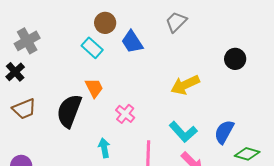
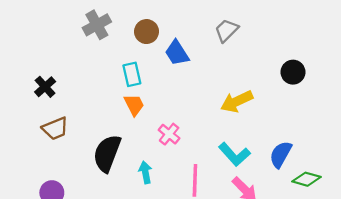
gray cross: (27, 41) -> (97, 25), moved
cyan rectangle: (92, 48) -> (132, 74), moved, turned 35
black semicircle: (69, 111) -> (107, 153), moved

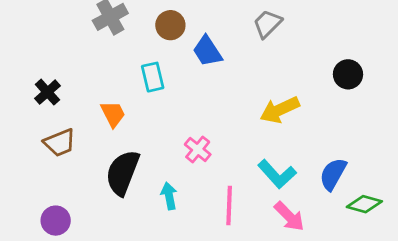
orange trapezoid: (134, 105) -> (113, 114), moved

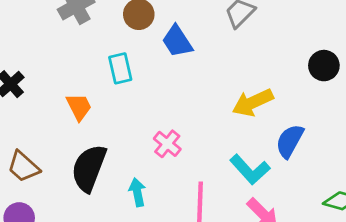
brown trapezoid: (60, 143) -> (23, 167), moved, turned 64
blue semicircle: (333, 174) -> (290, 141), moved

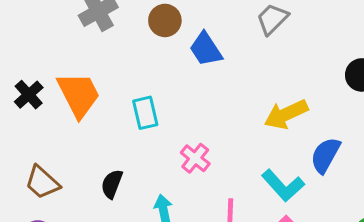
cyan rectangle: (120, 68) -> (145, 113), moved
orange trapezoid: (79, 107) -> (79, 95), moved, size x1.6
black semicircle: (89, 168) -> (112, 184), size x0.6

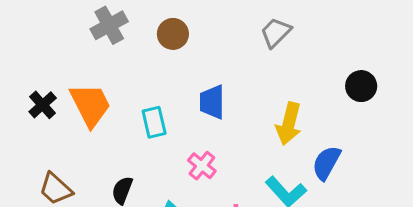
blue trapezoid: (206, 49) -> (212, 102), moved, turned 33
yellow arrow: (286, 114) -> (289, 124), turned -51

